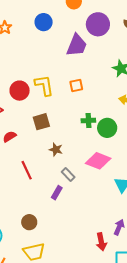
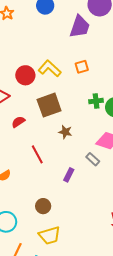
yellow L-shape: (44, 85) -> (50, 69), turned -35
brown square: (41, 122) -> (49, 105), size x1.4
gray rectangle: (68, 175) -> (93, 159), moved

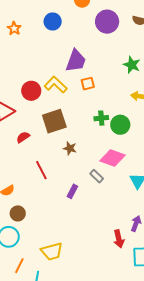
purple trapezoid: (80, 27) -> (76, 61), moved
brown circle: (43, 206) -> (18, 213), moved

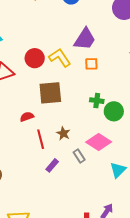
red semicircle: (23, 137) -> (27, 117), moved
brown star: (70, 148) -> (63, 133), moved
red line: (41, 170) -> (41, 139), moved

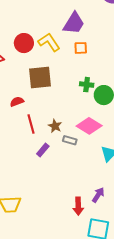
brown star: (63, 133) -> (55, 126), moved
gray rectangle: (79, 156) -> (70, 140), turned -40

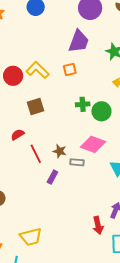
purple trapezoid: (74, 23) -> (79, 41), moved
brown square: (40, 78) -> (36, 106), size x0.7

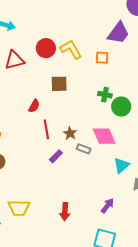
red semicircle: (18, 135) -> (34, 106), turned 136
pink diamond: (93, 144) -> (104, 136), turned 30
red arrow: (98, 225) -> (65, 212), moved

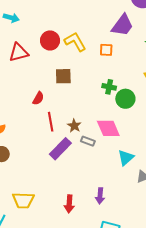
purple rectangle: (56, 156) -> (60, 149), size x1.6
purple arrow: (107, 206) -> (100, 196), moved, turned 147

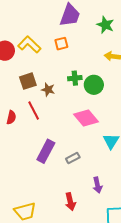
red semicircle: (38, 98) -> (11, 117), moved
red line: (51, 122) -> (34, 111), moved
brown star: (74, 126) -> (48, 90), moved
gray rectangle: (88, 141) -> (73, 158), moved, turned -32

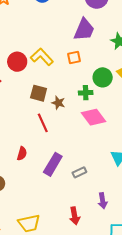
brown square: (28, 81) -> (39, 93), turned 30
green circle: (94, 85) -> (103, 77), moved
red semicircle: (11, 117) -> (22, 154), moved
pink diamond: (86, 118) -> (93, 117), moved

